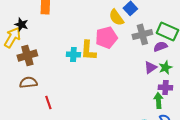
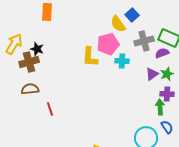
black star: (21, 24) -> (37, 49), moved
cyan cross: (73, 54) -> (122, 61), moved

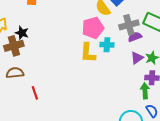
purple semicircle: (162, 53) -> (135, 37), moved
yellow L-shape: (90, 57) -> (88, 53), moved

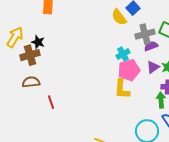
pink pentagon: (93, 28) -> (129, 70), moved
cyan cross: (107, 45) -> (123, 54), turned -32
yellow L-shape: (88, 53) -> (122, 89), moved

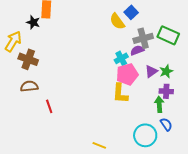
black star: (38, 42) -> (33, 22), moved
purple semicircle: (151, 46) -> (137, 50), moved
brown cross: (30, 55) -> (28, 59), turned 36

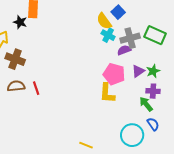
cyan cross: (121, 58) -> (108, 35), moved, turned -32
pink pentagon: (127, 74) -> (114, 74), turned 30
green arrow: (159, 104) -> (146, 104), turned -35
red line: (49, 106) -> (36, 88), moved

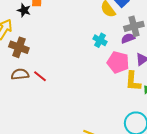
cyan cross: (108, 35) -> (100, 40), moved
red line: (36, 88) -> (40, 76), turned -32
yellow L-shape: (107, 93) -> (133, 81), moved

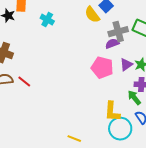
cyan cross: (100, 40) -> (47, 20), moved
yellow L-shape: (133, 81) -> (112, 112), moved

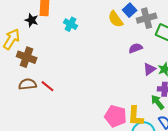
gray cross: (118, 32) -> (147, 18), moved
pink pentagon: (102, 68) -> (116, 116), moved

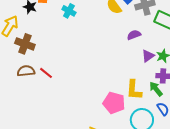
yellow L-shape: (136, 116) -> (134, 90), moved

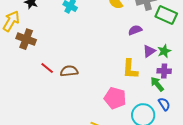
brown semicircle: (26, 71) -> (69, 71), moved
yellow L-shape: (134, 90) -> (130, 69), moved

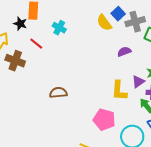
purple triangle: (149, 51) -> (138, 82), moved
red line: (47, 68) -> (36, 44), moved

